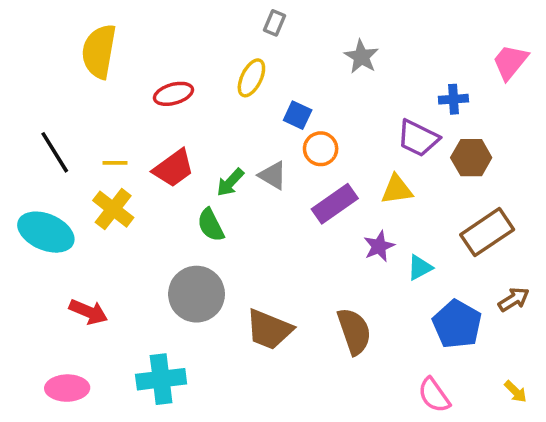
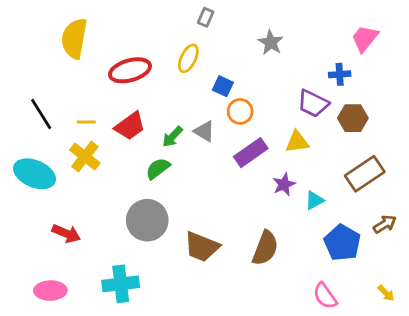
pink trapezoid: (510, 62) -> (365, 38), moved
red ellipse: (173, 94) -> (130, 70), size x1.4
green semicircle: (211, 225) -> (158, 168), turned 80
brown semicircle: (354, 331) -> (265, 248), turned 40

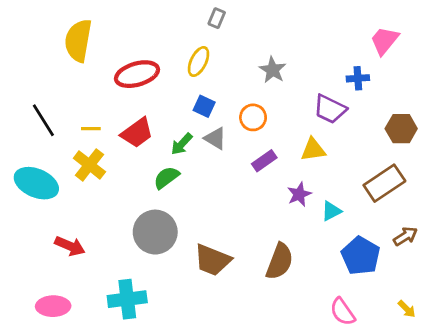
gray star: (271, 42) -> (273, 70), moved
blue square: (223, 86) -> (204, 106), moved
brown hexagon: (353, 118) -> (401, 129), moved
purple rectangle: (251, 153) -> (264, 161), size x0.7

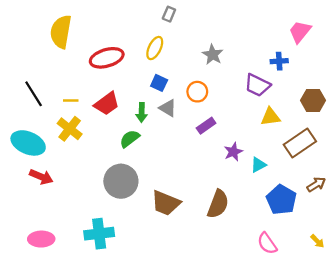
green arrow: (182, 144) -> (142, 112), turned -42
yellow triangle: (313, 150) -> (270, 117), moved
red arrow: (70, 246) -> (41, 177), moved

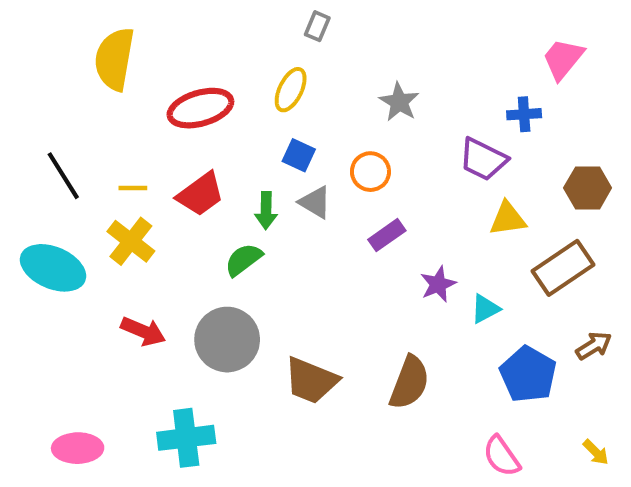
red arrow: (41, 177) -> (143, 331), moved

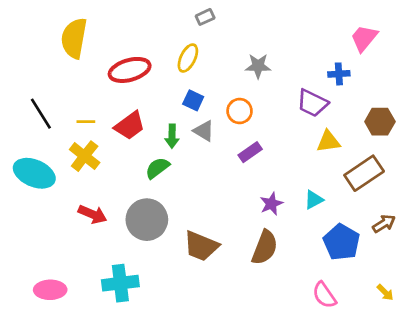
gray rectangle: (317, 26) -> (205, 17), turned 42
gray star: (399, 102) -> (258, 66), turned -30
purple star: (438, 284) -> (271, 204), moved

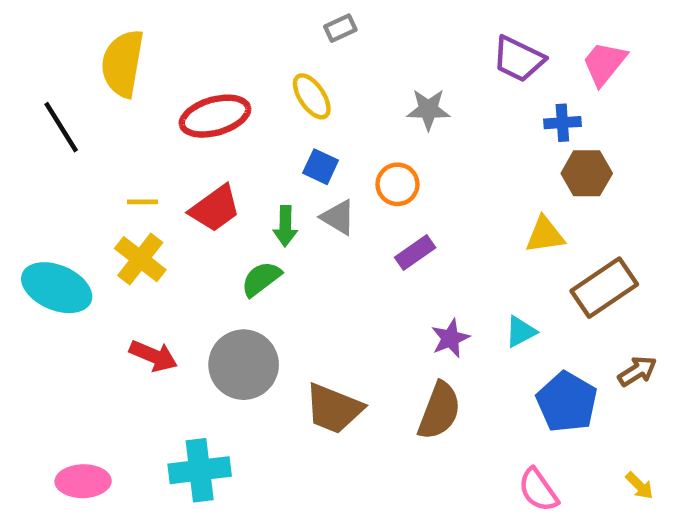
yellow ellipse: (188, 58) -> (312, 96), turned -60
purple trapezoid: (312, 103) -> (518, 59), moved
black line: (41, 114) -> (61, 127), moved
brown hexagon: (380, 122) -> (587, 173), moved

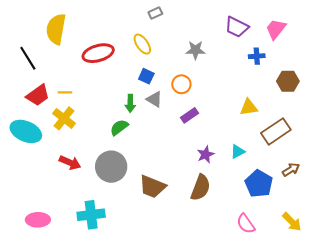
brown hexagon: (587, 173) -> (288, 81), moved
red trapezoid: (215, 208) -> (38, 95), moved
yellow arrow: (639, 486) -> (292, 222), size x1.5

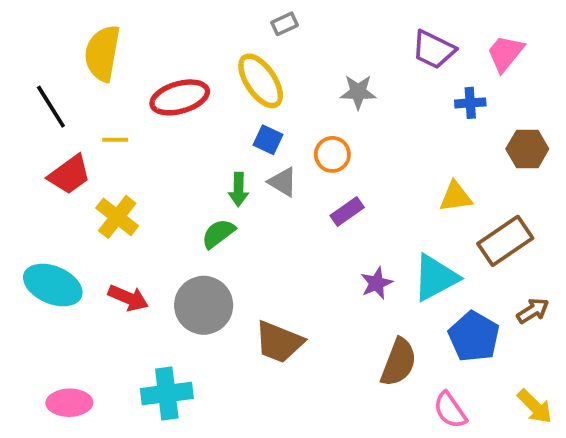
yellow ellipse: (142, 44) -> (261, 81), size x1.4
yellow line: (65, 92) -> (115, 140), moved
cyan ellipse: (26, 131) -> (53, 285), moved
cyan triangle: (238, 152) -> (435, 278), size x1.8
brown semicircle: (201, 188) -> (399, 362), moved

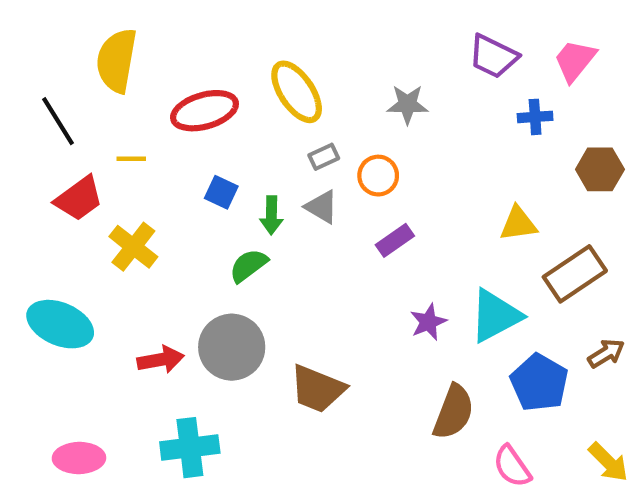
gray rectangle: (285, 24) -> (324, 157), moved
blue square: (268, 140) -> (221, 192), moved
red arrow: (128, 298) -> (161, 360), moved, turned -33

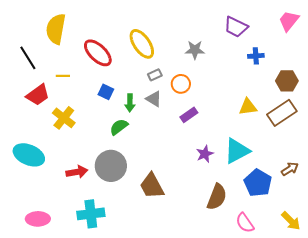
pink trapezoid: (575, 60) -> (289, 21), moved
red ellipse: (205, 111) -> (98, 53), turned 60
brown rectangle: (575, 274) -> (282, 113), moved
brown trapezoid: (317, 389) -> (152, 186), turned 40

